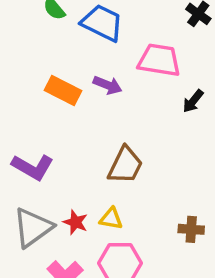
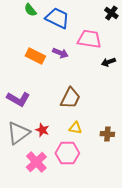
black arrow: (193, 101) -> (108, 62), turned 32
yellow triangle: (111, 219) -> (75, 128), moved

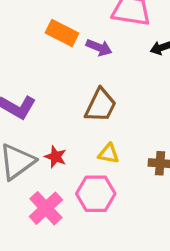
purple arrow: (60, 53) -> (99, 47), moved
orange rectangle: (35, 56) -> (62, 33), moved

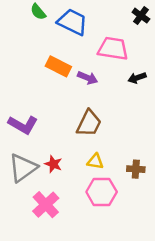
pink hexagon: (96, 194) -> (102, 192), moved

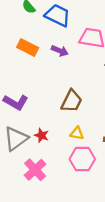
orange rectangle: (58, 66) -> (28, 48), moved
purple arrow: (88, 78) -> (60, 51), moved

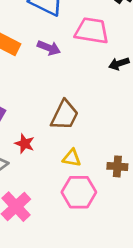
red star: (42, 135) -> (25, 144), moved

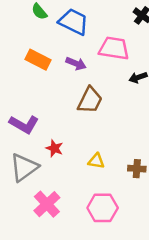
brown trapezoid: (65, 115) -> (90, 100), moved
pink hexagon: (79, 192) -> (103, 208), moved

